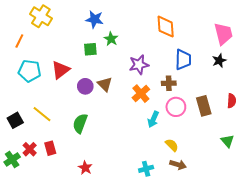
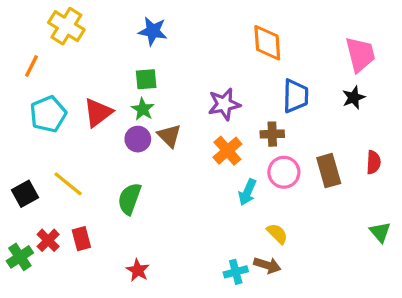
green star: (111, 39) -> (143, 109), moved
cyan pentagon: (30, 71) -> (48, 114), turned -30
green triangle: (227, 141) -> (380, 232), moved
brown arrow: (178, 165) -> (267, 265), moved

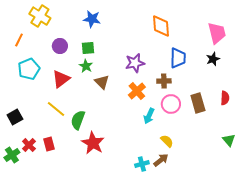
red triangle: (98, 112) -> (61, 79), moved
purple circle: (138, 139) -> (60, 46), moved
yellow line: (68, 184) -> (56, 109), moved
brown arrow: (267, 265) -> (161, 160), turned -56
red star: (138, 270) -> (93, 143), moved, size x1.6

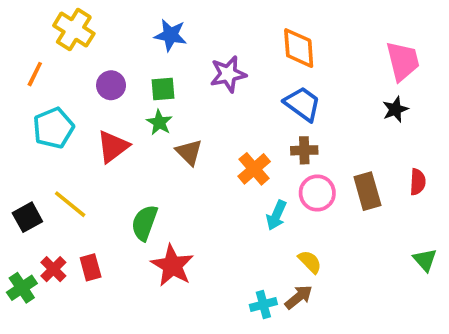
blue trapezoid: (178, 58) -> (302, 104), moved, turned -55
purple star: (135, 63) -> (228, 74), moved
yellow line: (56, 109) -> (70, 204), moved

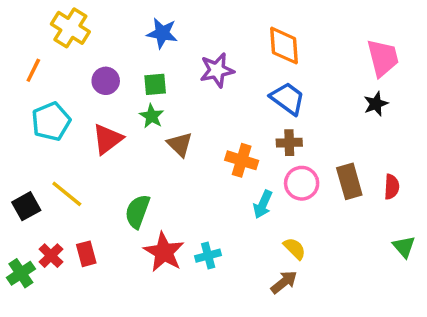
orange cross: (254, 169) -> (242, 160), turned -32
red semicircle: (418, 182) -> (392, 187), moved
cyan cross: (263, 304) -> (208, 256), moved

